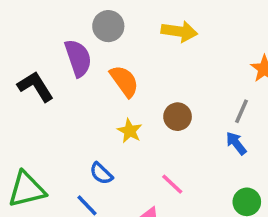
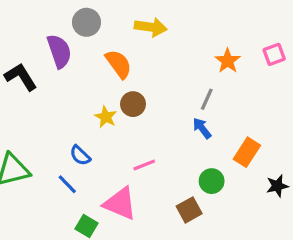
orange semicircle: (124, 81) -> (119, 64), moved
brown circle: (178, 117) -> (133, 104), moved
pink line: (172, 184) -> (144, 165), turned -65

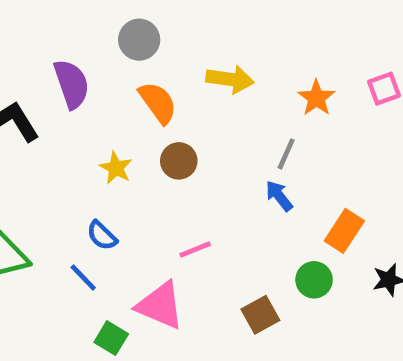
gray circle: (86, 22) -> (139, 40), moved
yellow arrow: (151, 27) -> (230, 79), moved
yellow star: (106, 117) -> (116, 168), moved
green circle: (212, 181) -> (314, 280), moved

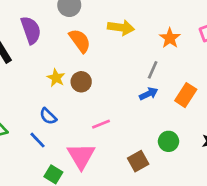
brown circle: (179, 161) -> (81, 82), moved
blue arrow: (279, 196) -> (149, 94), turned 102
orange rectangle: (344, 231) -> (186, 95), moved
pink triangle: (160, 305) -> (81, 156), turned 36

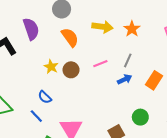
orange star: (170, 38) -> (132, 29), moved
pink line: (101, 124) -> (100, 64), moved

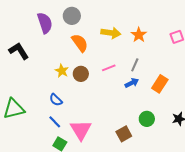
purple semicircle: (31, 29) -> (45, 23), moved
blue line: (36, 116) -> (55, 122), moved

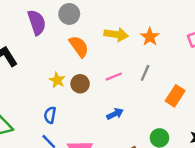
blue arrow: (132, 83) -> (115, 114), moved
blue semicircle: (56, 100) -> (50, 115), turned 56

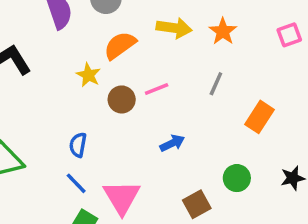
orange semicircle: (79, 46) -> (120, 45), turned -90
pink line: (114, 77) -> (157, 89), moved
yellow star: (57, 80) -> (88, 75), moved

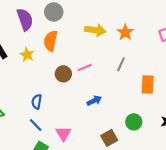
orange semicircle: (120, 45) -> (51, 41), moved, turned -42
yellow star: (88, 75) -> (27, 55), moved
orange rectangle: (260, 117) -> (148, 85), turned -30
pink triangle: (122, 197) -> (63, 134), size x0.7

